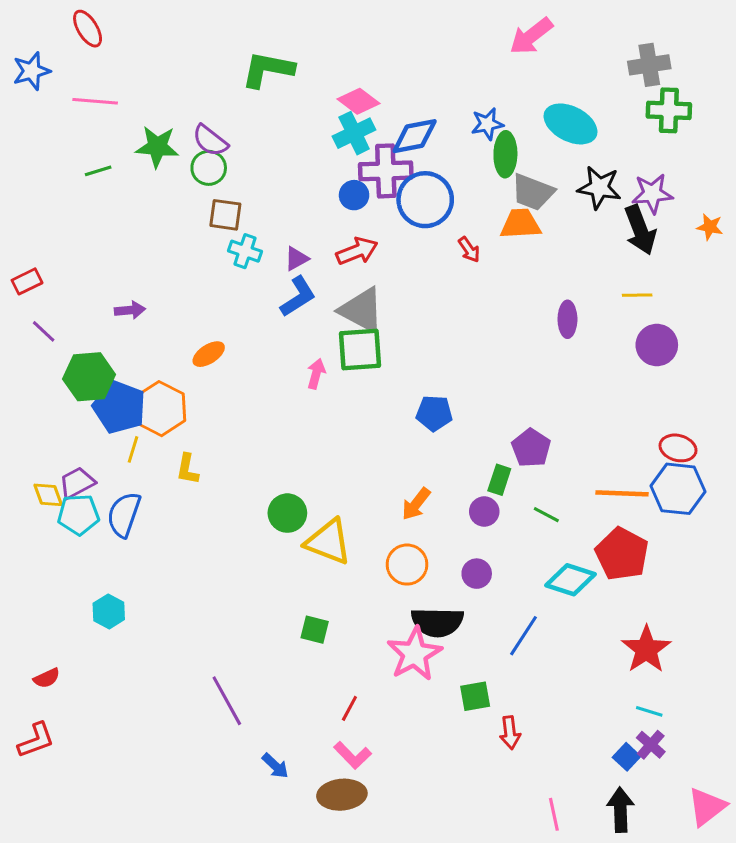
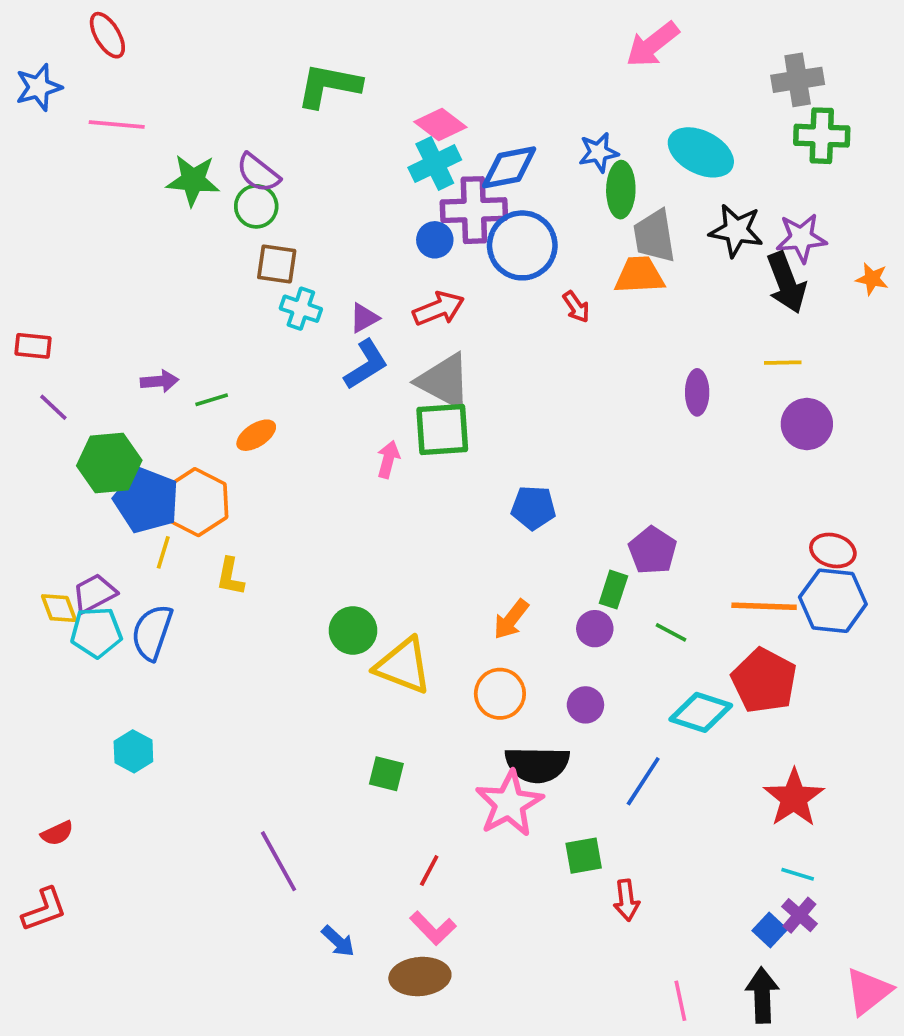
green line: (98, 171) -> (212, 400), moved
gray trapezoid: (533, 192) -> (654, 236), turned 60
red rectangle: (27, 281) -> (33, 346), turned 32

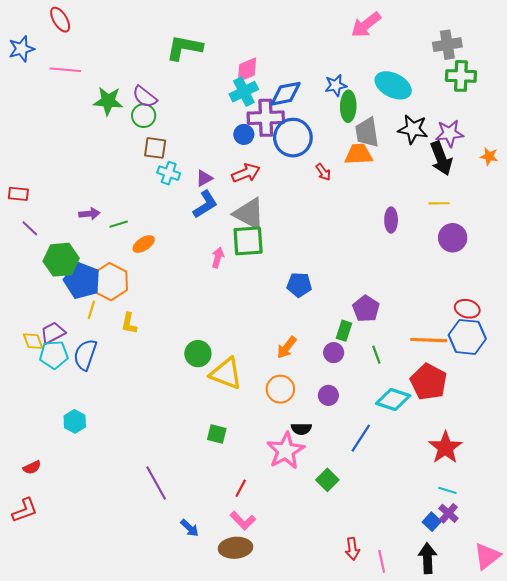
pink diamond: (440, 124) -> (247, 70), turned -60
green line: (671, 632) -> (376, 355), turned 42
black semicircle: (537, 764) -> (301, 429), size x0.6
green square: (584, 856) -> (327, 480), turned -35
red arrow: (626, 900) -> (352, 549), moved

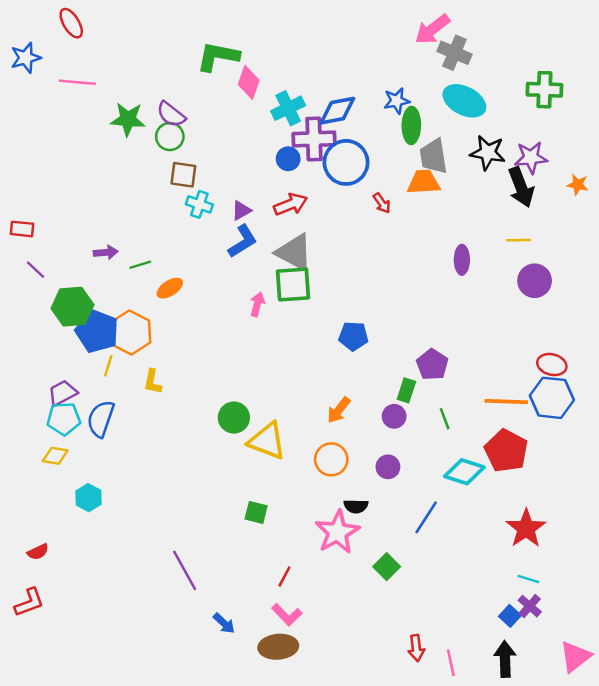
gray cross: (447, 45) -> (454, 53), moved, turned 32
pink diamond: (247, 70) -> (249, 82), moved, turned -48
yellow diamond: (33, 341) -> (55, 456), moved, turned -60

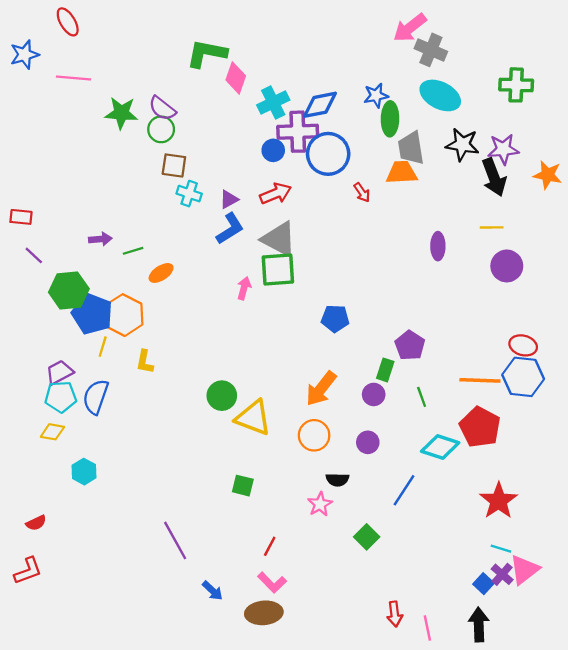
orange star: (578, 185) -> (548, 175), size x1.4
orange arrow: (339, 410) -> (321, 389), size x1.4
pink star: (337, 532) -> (320, 504), size x0.6
pink triangle: (575, 657) -> (524, 570), moved

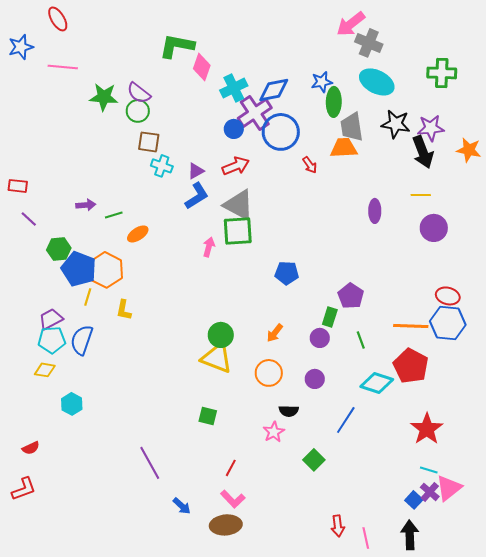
purple cross: (298, 132) -> (255, 113), turned -32
green hexagon: (69, 291) -> (59, 249), size x0.7
orange arrow: (321, 389) -> (275, 333), size x0.6
green circle: (222, 396) -> (221, 335), moved

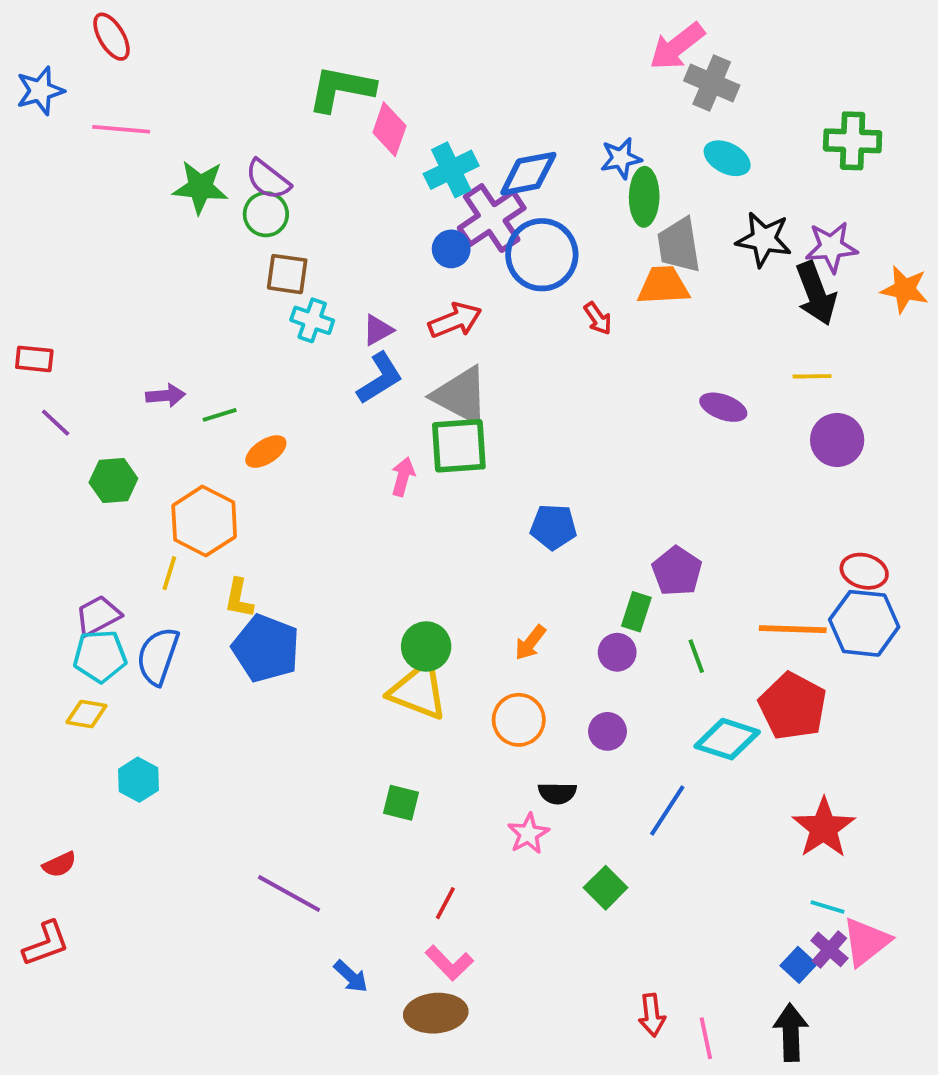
cyan ellipse: (377, 82) -> (727, 158), size x0.7
purple ellipse: (375, 211) -> (723, 407), turned -70
blue pentagon: (79, 269) -> (266, 648), moved
purple line: (150, 463) -> (289, 893), turned -32

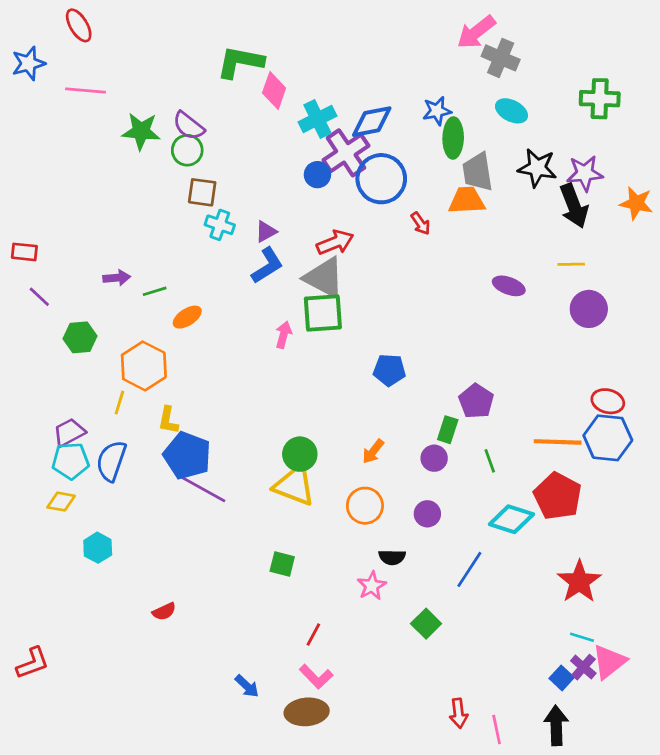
red arrow: (455, 320) -> (335, 242), moved
red semicircle: (59, 865) -> (164, 611), moved
purple line: (289, 893) -> (204, 489), moved

